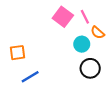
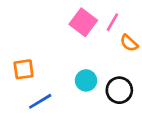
pink line: (85, 17) -> (112, 22), turned 56
cyan circle: (82, 44) -> (86, 80), moved

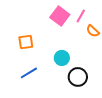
orange square: (24, 69) -> (26, 42), moved
black circle: (119, 90) -> (78, 77), moved

